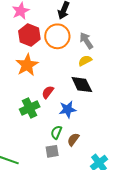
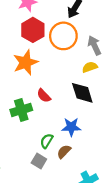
red semicircle: (48, 92) -> (44, 96), turned -88
blue star: (68, 109) -> (71, 127), moved
gray square: (52, 151) -> (39, 161), turned 32

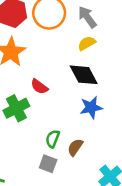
blue star: (71, 127) -> (91, 107), moved

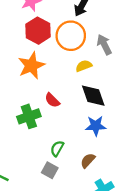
yellow semicircle: (87, 43) -> (84, 66), moved
brown semicircle: (75, 147) -> (88, 161), moved

